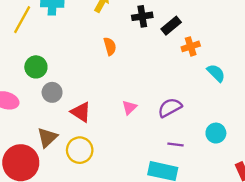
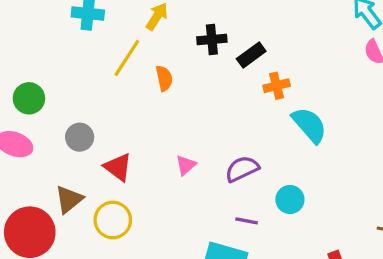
yellow line: (22, 20) -> (127, 58), moved
green circle: (36, 67) -> (29, 98), moved
cyan semicircle: (216, 73) -> (309, 125), size x1.4
cyan circle: (216, 133) -> (290, 200), moved

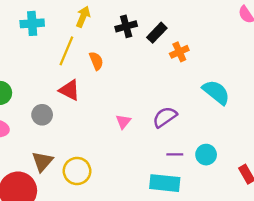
cyan semicircle: (309, 125) -> (216, 92), moved
red triangle: (118, 167) -> (69, 90), moved
cyan circle: (290, 200) -> (206, 155), moved

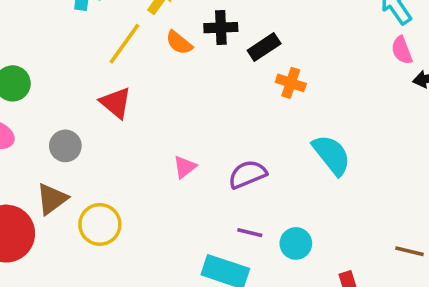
orange cross: (179, 52) -> (291, 83), turned 30
orange semicircle: (96, 61) -> (179, 43), moved, turned 138
gray circle: (42, 115) -> (65, 146), moved

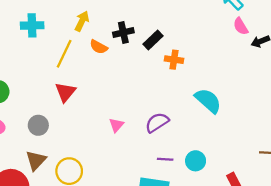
red triangle: (116, 103) -> (65, 92), turned 40

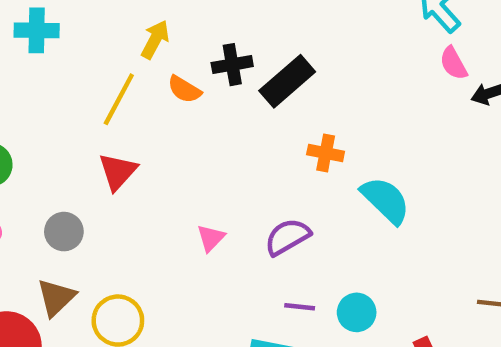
cyan cross: (32, 25) -> (37, 30), moved
black rectangle: (153, 40) -> (287, 81), size x1.4
orange cross: (174, 60) -> (326, 153), moved

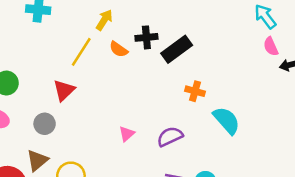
red triangle: (118, 172) -> (64, 90), moved

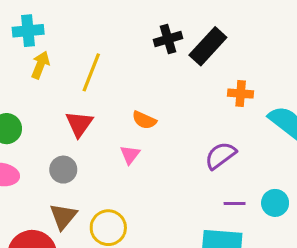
yellow arrow: (104, 20) -> (40, 65), moved
orange semicircle: (118, 49) -> (144, 120), moved
pink triangle: (127, 134) -> (130, 155), moved

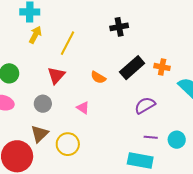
black rectangle: (208, 46) -> (132, 68), moved
pink triangle: (130, 155) -> (83, 108), moved, turned -40

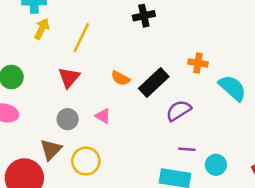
black rectangle: (132, 68) -> (154, 83), moved
gray circle: (43, 104) -> (68, 119), moved
cyan circle: (177, 140) -> (216, 165), moved

